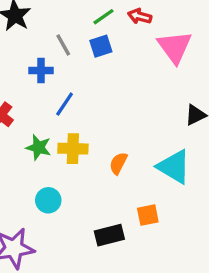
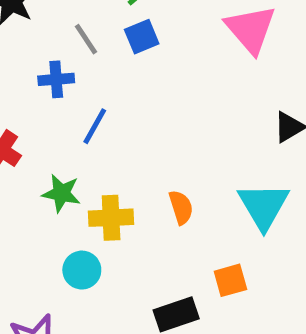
yellow cross: (73, 149) -> (111, 218), moved
orange semicircle: (118, 163) -> (181, 207), turned 140
cyan triangle: (174, 167) -> (263, 206), turned 33

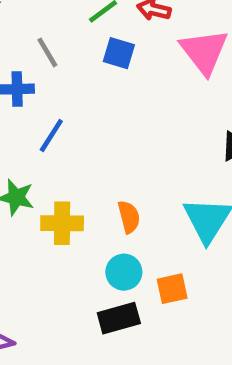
blue square: (142, 37) -> (119, 53), moved, turned 36
cyan circle: (82, 270) -> (124, 272), moved

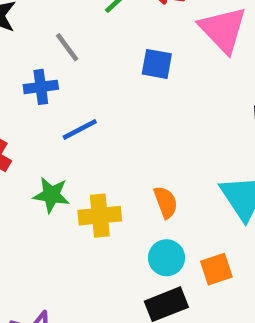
blue square: (119, 53) -> (157, 64), moved
blue line: (51, 135) -> (80, 129), turned 36

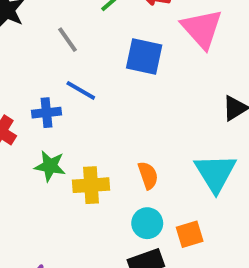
blue square: (157, 64) -> (144, 56), size x1.4
blue cross: (41, 87) -> (46, 113), moved
blue line: (80, 129) -> (81, 90), moved, turned 56

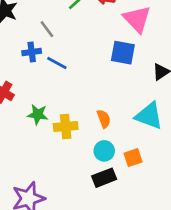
blue square: (144, 56) -> (123, 53), moved
blue cross: (46, 113) -> (32, 52), moved
cyan triangle: (215, 173) -> (149, 116), turned -36

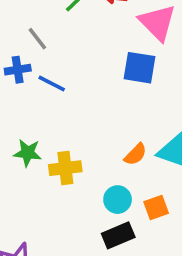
orange semicircle: (104, 119) -> (135, 154), moved, turned 66

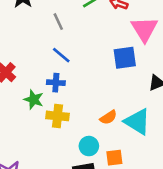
blue square: (139, 68) -> (125, 58), turned -30
blue cross: (18, 70) -> (56, 83), moved

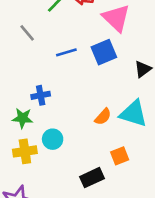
blue line: (61, 55) -> (66, 52), moved, turned -42
yellow cross: (57, 116) -> (25, 151), moved
cyan circle: (89, 146) -> (53, 139), moved

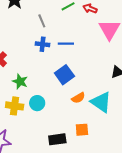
blue square: (104, 52) -> (64, 75), moved, turned -30
blue cross: (41, 95) -> (43, 44), moved

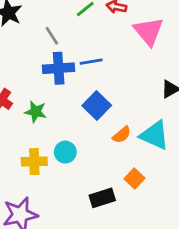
blue cross: (43, 44) -> (59, 68), size x1.5
green star: (20, 81) -> (36, 112), moved
orange square: (82, 130) -> (134, 178), turned -32

